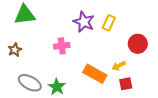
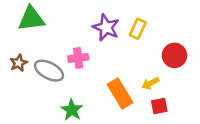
orange rectangle: (95, 74) -> (120, 93), turned 30
gray ellipse: (30, 83) -> (49, 71), moved

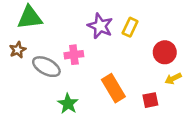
brown star: (19, 63) -> (18, 50), moved
yellow arrow: (150, 83) -> (173, 79), moved

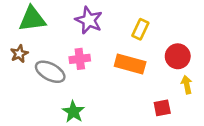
purple star: (100, 26) -> (89, 20), moved
yellow arrow: (173, 79) -> (187, 85), turned 105
orange rectangle: (113, 88) -> (130, 64), moved, turned -44

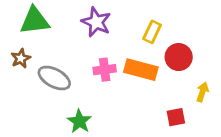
red circle: (178, 56) -> (179, 57), moved
pink cross: (80, 59) -> (105, 70), moved
yellow arrow: (187, 85) -> (202, 92), turned 30

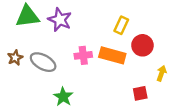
purple star: (96, 22) -> (60, 20), moved
brown star: (21, 58) -> (15, 58), moved

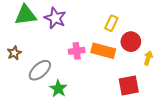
gray ellipse: (43, 62) -> (40, 70), moved, turned -70
yellow arrow: (161, 73) -> (148, 58), moved
red square: (140, 93) -> (129, 86), size x1.5

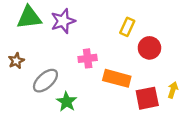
purple star: (55, 18) -> (63, 21), turned 30
orange rectangle: (103, 51) -> (117, 78), moved
yellow arrow: (148, 58) -> (173, 90), moved

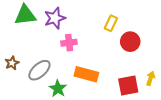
pink cross: (88, 58) -> (69, 43), moved
brown star: (16, 61) -> (12, 63), moved
orange rectangle: (117, 78) -> (86, 74), moved

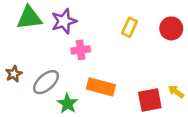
red circle: (130, 42) -> (171, 28), moved
yellow arrow: (151, 78) -> (176, 92), turned -72

